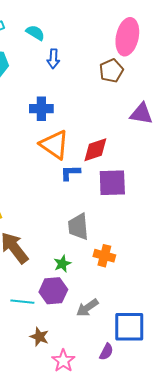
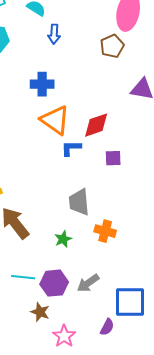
purple square: (112, 183) -> (113, 158), size x0.6
purple hexagon: (53, 291) -> (54, 283), moved

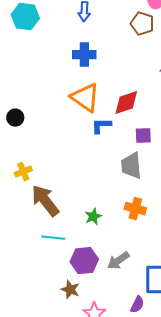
brown pentagon: (112, 46) -> (142, 24), turned -30
blue cross: (42, 84) -> (84, 55), moved
gray trapezoid: (79, 202) -> (131, 166), moved
cyan line: (23, 277) -> (53, 238), moved

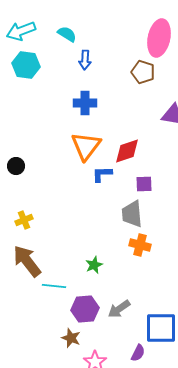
orange triangle: (85, 98) -> (86, 146), turned 32
brown arrow: (45, 201) -> (27, 261), moved
orange cross: (135, 209) -> (140, 245), moved

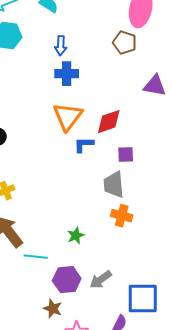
blue arrow: (85, 60) -> (61, 46), moved

